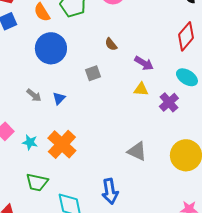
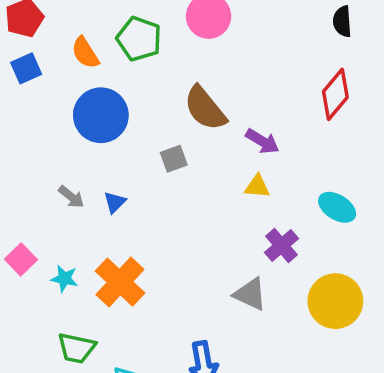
brown semicircle: (111, 44) -> (205, 108), size x2.0
cyan ellipse: (187, 77) -> (337, 207), moved
purple cross: (169, 102) -> (282, 246), moved

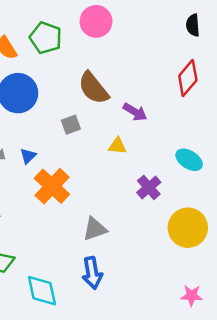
yellow triangle: (257, 186) -> (117, 146), moved
orange cross: (120, 282) -> (52, 186), moved
gray triangle: (250, 294) -> (95, 229), moved, turned -44

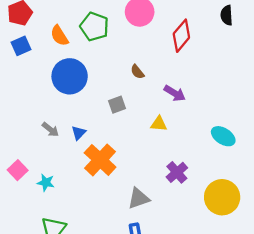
red diamond: (188, 78) -> (181, 36), moved
brown semicircle: (93, 88) -> (137, 72), size x0.5
purple cross: (149, 187) -> (177, 172), moved

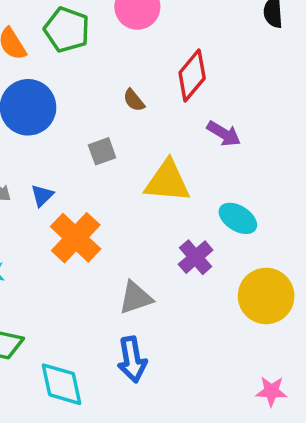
red diamond: (181, 36) -> (192, 76), moved
purple arrow: (175, 93) -> (224, 134), moved
yellow triangle: (159, 124) -> (167, 181), size x1.8
cyan ellipse: (223, 136) -> (238, 218), moved

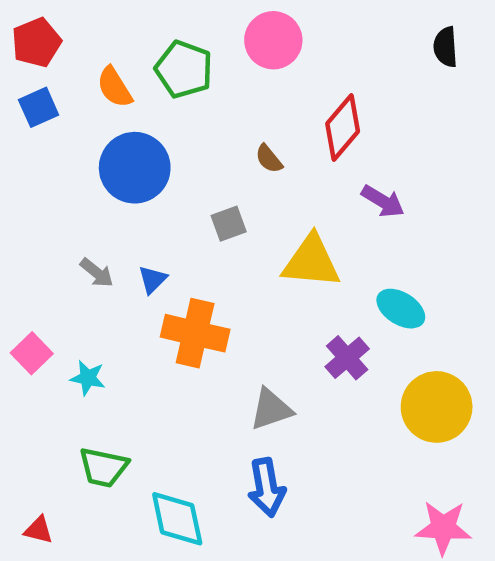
orange cross: (76, 238) -> (195, 333), turned -30
pink star: (271, 391) -> (443, 528), size x1.4

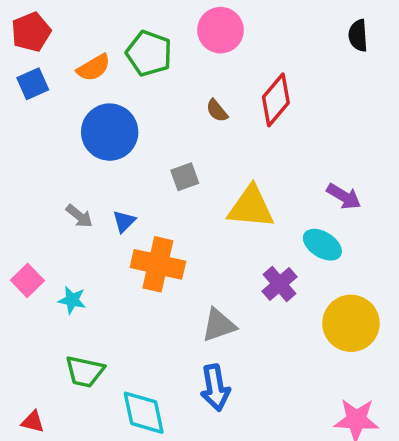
orange semicircle: (115, 87) -> (94, 68), turned -88
brown semicircle: (269, 159) -> (217, 111), moved
purple arrow: (383, 201) -> (344, 196), moved

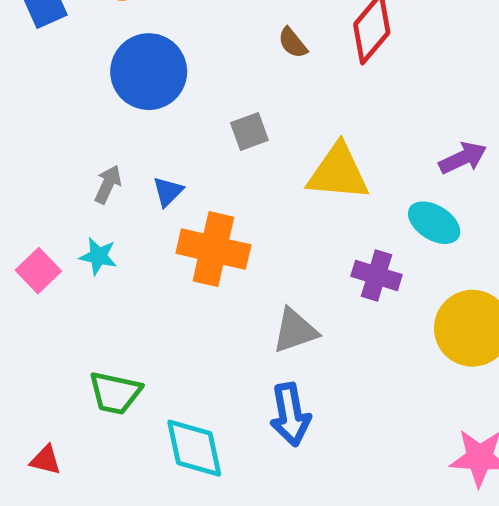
purple arrow: (344, 196) -> (463, 158), turned -56
gray arrow: (79, 216) -> (108, 184), turned -104
purple cross: (279, 284) -> (377, 275), turned -32
cyan star: (72, 300) -> (98, 256), moved

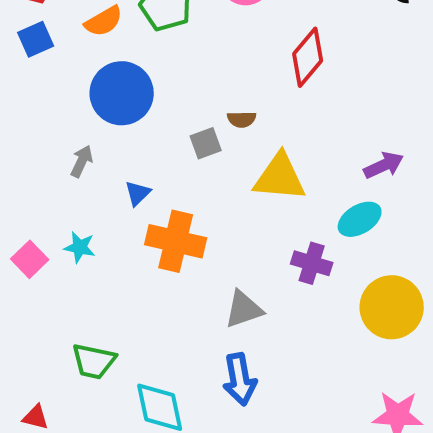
brown semicircle: (293, 43) -> (242, 119), moved, turned -52
gray arrow: (108, 184) -> (82, 161), moved
cyan ellipse: (434, 223) -> (360, 219), turned -63

